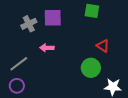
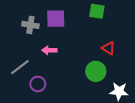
gray cross: (29, 24) -> (30, 25), turned 35
purple circle: (17, 86) -> (38, 84), moved

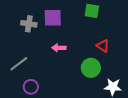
pink arrow: (49, 50) -> (59, 48), moved
purple circle: (38, 84) -> (31, 87), moved

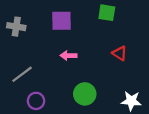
gray cross: (29, 24) -> (16, 27), moved
green circle: (91, 68) -> (85, 94), moved

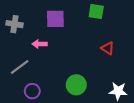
pink arrow: (68, 56) -> (40, 44), moved

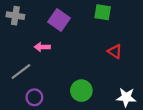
purple square: (55, 19) -> (59, 20), turned 36
gray cross: (14, 24) -> (15, 16), moved

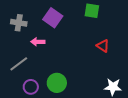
gray cross: (15, 16) -> (19, 23), moved
green circle: (81, 91) -> (57, 83), moved

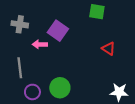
purple square: (53, 18) -> (58, 31), moved
gray line: (19, 64) -> (20, 68), turned -60

